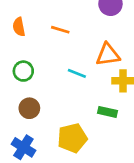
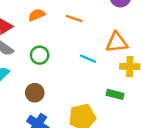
orange semicircle: (19, 27) -> (37, 15), turned 77
brown circle: (29, 108) -> (35, 93), moved

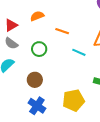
orange line: (74, 19) -> (62, 31), moved

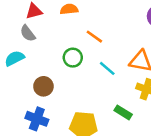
green circle: (39, 49) -> (73, 58), moved
blue cross: (37, 106) -> (37, 119), turned -30

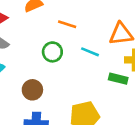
green rectangle: (123, 112) -> (118, 79), moved

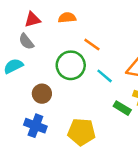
green circle: (52, 52) -> (71, 65), size x1.5

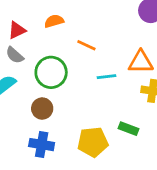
green circle: (71, 65) -> (51, 72), moved
cyan line: (105, 76) -> (107, 77), turned -36
green rectangle: (122, 108) -> (128, 129), moved

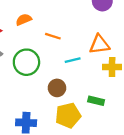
brown circle: (42, 109) -> (57, 88), moved

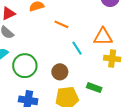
cyan line: (73, 60) -> (77, 48), turned 64
green circle: (26, 62) -> (25, 66), moved

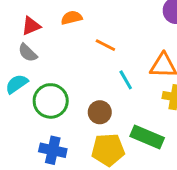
green rectangle: (94, 88) -> (147, 137), size x1.5

